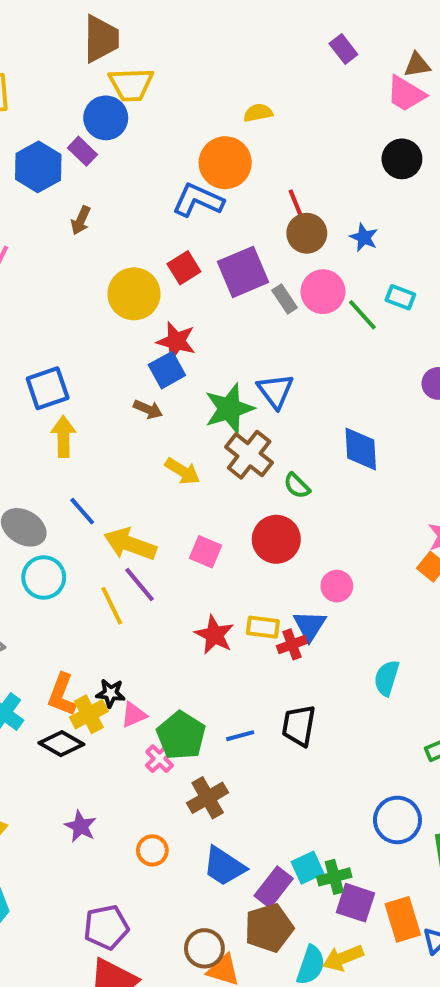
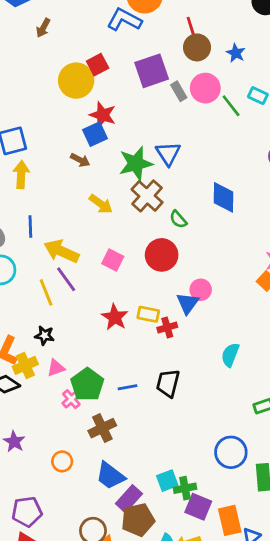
red square: (184, 268) -> (98, 65), moved
blue line: (82, 511) -> (30, 226), turned 35
blue triangle: (310, 626) -> (188, 303), moved
black star: (111, 693) -> (44, 336), moved
purple rectangle: (274, 887) -> (129, 499), moved

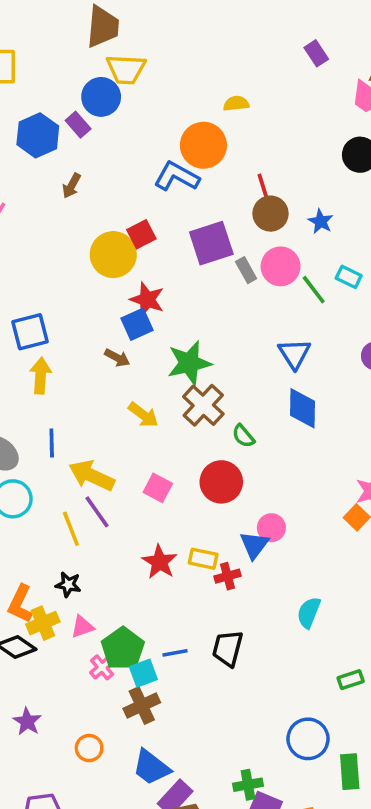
blue triangle: (168, 154) -> (294, 354), moved
cyan square: (167, 481) -> (143, 673), moved

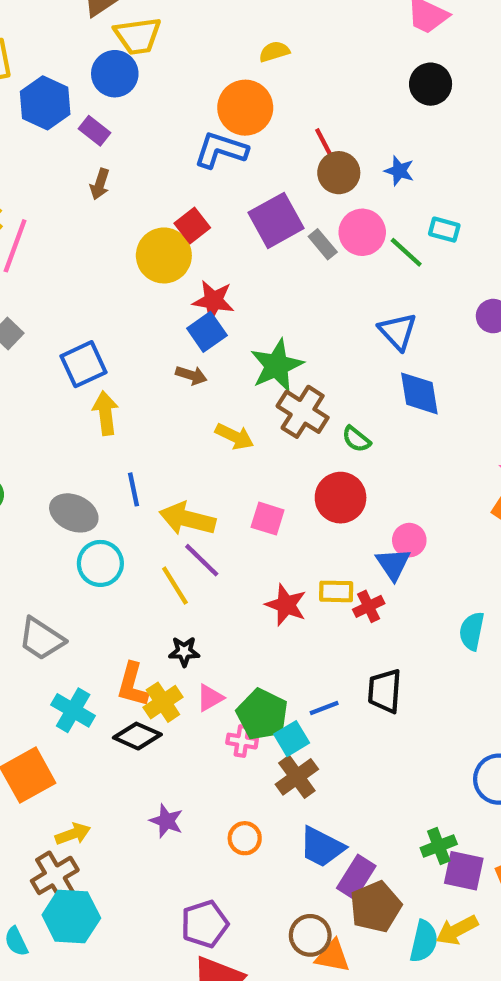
purple rectangle: (78, 125) -> (95, 131), moved
blue hexagon: (38, 135) -> (45, 103), moved
pink cross: (102, 667) -> (242, 741), turned -30

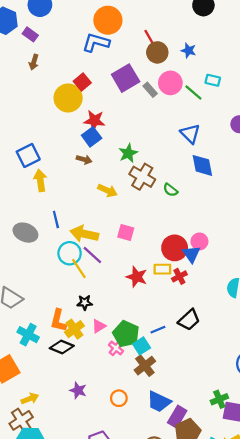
green star: (277, 366) -> (128, 153), size x0.7
red circle: (341, 498) -> (175, 248), moved
cyan circle: (100, 563) -> (70, 253), moved
black trapezoid: (385, 691) -> (189, 320), turned -135
pink cross: (242, 741) -> (116, 348), turned 32

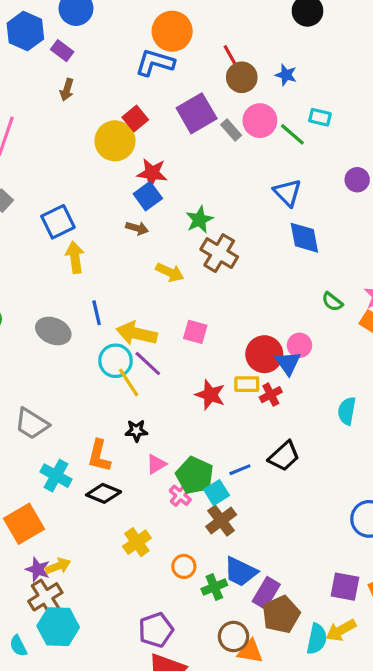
green semicircle: (170, 190) -> (332, 302), moved
yellow cross: (74, 329) -> (137, 542), moved
purple star: (78, 390) -> (38, 569), moved
green cross: (219, 399) -> (214, 587), moved

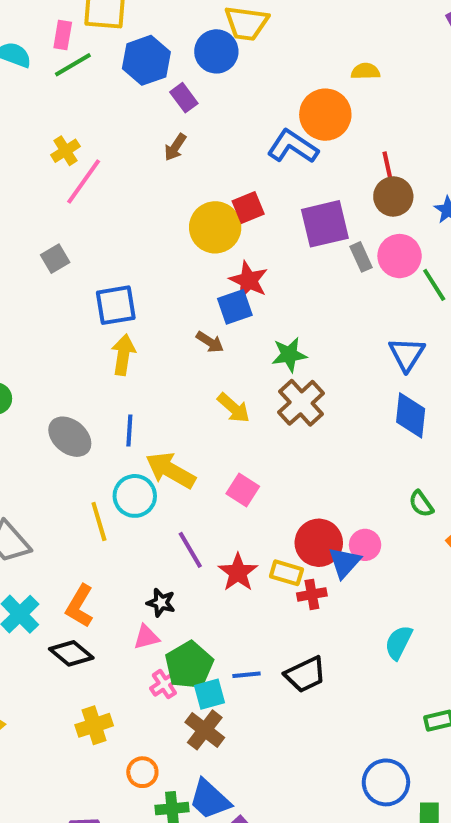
purple line: (148, 363) -> (190, 550), moved
yellow line: (129, 383) -> (99, 522), moved
black star: (136, 431) -> (161, 603), moved
brown cross: (221, 521) -> (205, 730), turned -32

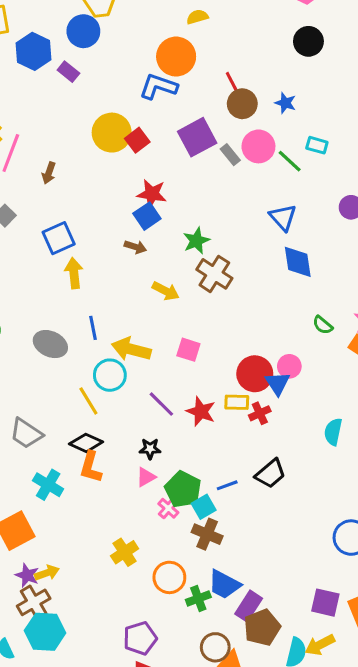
brown arrow: (175, 147) -> (49, 173), moved
yellow circle: (215, 227) -> (112, 133), moved
black diamond: (71, 653) -> (86, 443), moved
orange circle: (142, 772) -> (169, 577), size x1.4

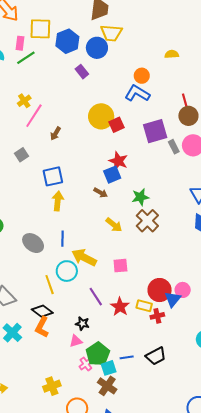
blue hexagon: (33, 51) -> (67, 41), moved
orange circle: (176, 57) -> (142, 76), moved, size x0.6
pink square: (188, 350) -> (120, 266), turned -35

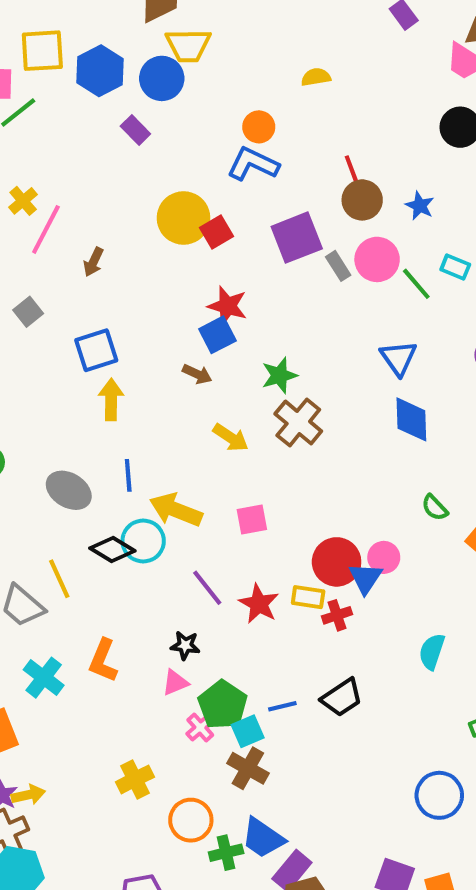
yellow line: (50, 285) -> (59, 579), moved
black diamond: (42, 311) -> (112, 549), moved

